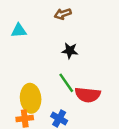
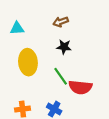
brown arrow: (63, 14) -> (61, 22), moved
yellow ellipse: (31, 98) -> (28, 62), moved

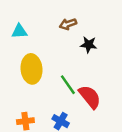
black star: (64, 47) -> (89, 45), moved
red semicircle: (80, 87) -> (90, 97), turned -135

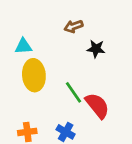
cyan triangle: (19, 31) -> (23, 46), moved

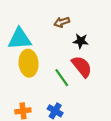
cyan triangle: (23, 46) -> (20, 39), size x1.6
red semicircle: (97, 106) -> (82, 67), moved

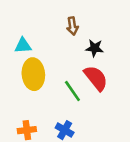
brown arrow: (62, 22) -> (72, 26), turned -80
cyan triangle: (20, 39) -> (23, 46), size x0.6

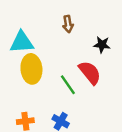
cyan triangle: (23, 46) -> (22, 42), size x1.5
black star: (95, 48) -> (102, 45), moved

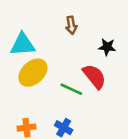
yellow ellipse: (31, 69) -> (33, 73), turned 52
green line: (68, 85) -> (71, 89), turned -30

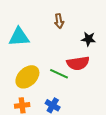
yellow ellipse: (33, 73) -> (27, 77), moved
red semicircle: (94, 76) -> (78, 63), turned 120

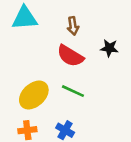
cyan triangle: (19, 37) -> (25, 18), moved
red semicircle: (78, 63) -> (70, 56), moved, turned 40

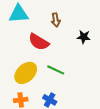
red semicircle: (70, 56) -> (39, 42), moved

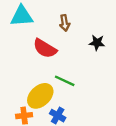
yellow ellipse: (26, 73) -> (40, 96), moved

